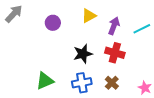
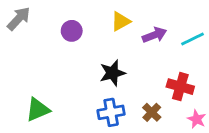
purple arrow: (114, 26) -> (155, 35), turned 48
red cross: (115, 53) -> (180, 87), moved
green triangle: (45, 81) -> (38, 110), moved

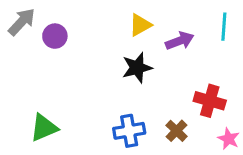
purple circle: (72, 31) -> (55, 36), moved
cyan line: (193, 39) -> (224, 27), moved, turned -60
black star: (112, 73) -> (137, 68), moved

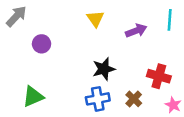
yellow triangle: (140, 25) -> (95, 19), moved, turned -36
purple circle: (55, 36) -> (42, 44), moved
black star: (137, 68) -> (104, 69), moved

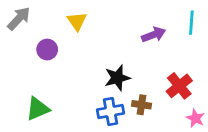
yellow triangle: (95, 19) -> (77, 21), moved
red cross: (159, 76) -> (179, 86), turned 35
brown cross: (134, 99) -> (142, 105), moved, turned -35

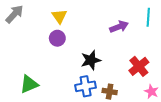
purple circle: (47, 50) -> (57, 38), moved
brown cross: (142, 105) -> (110, 92), moved

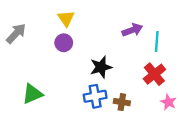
gray arrow: (14, 14) -> (16, 33), moved
cyan line: (148, 17) -> (157, 42), moved

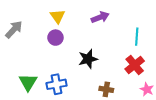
purple arrow: (132, 30) -> (100, 17), moved
green triangle: (32, 94) -> (28, 82), turned -36
blue cross: (95, 96) -> (57, 84), moved

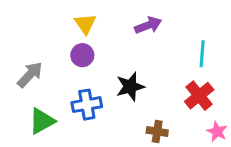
gray arrow: (14, 29) -> (30, 75), moved
green triangle: (28, 82) -> (42, 121), turned 30
blue cross: (57, 84) -> (87, 105), moved

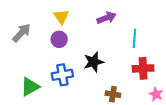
cyan line: (202, 54) -> (134, 38), moved
gray arrow: (30, 75) -> (21, 33), moved
red cross: (199, 96) -> (143, 68), turned 36

